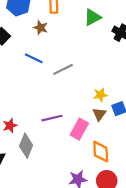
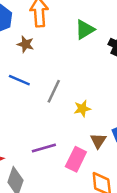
gray line: (63, 69) -> (54, 91), turned -36
yellow star: (100, 95) -> (82, 109), moved

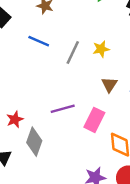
yellow star: (82, 109) -> (101, 49), moved
brown triangle: (98, 141) -> (109, 85), moved

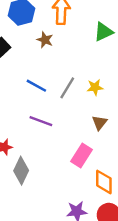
blue line: (39, 41) -> (36, 86), moved
purple line: (63, 109) -> (41, 121), moved, turned 30

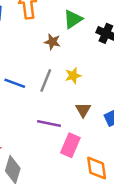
brown star: (45, 40) -> (52, 42), moved
purple line: (41, 121) -> (49, 124), moved

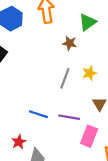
blue line: (15, 83) -> (38, 114), moved

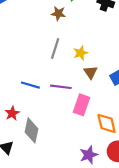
yellow star: (89, 73) -> (81, 53), moved

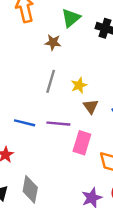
gray diamond: (32, 130) -> (30, 189), moved

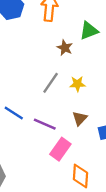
yellow star: (79, 85) -> (77, 84), moved

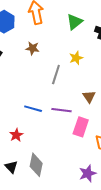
brown star: (65, 48) -> (32, 48), moved
yellow star: (77, 84) -> (76, 58), moved

